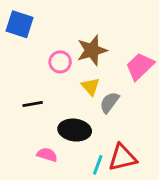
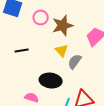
pink circle: (60, 62) -> (41, 18), moved
black line: (33, 104) -> (22, 51), moved

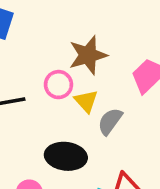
pink circle: (41, 18) -> (58, 85), moved

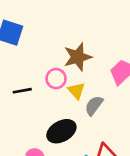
black ellipse: (66, 156) -> (61, 131), turned -36

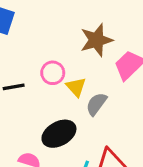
brown star: (78, 57) -> (96, 40), moved

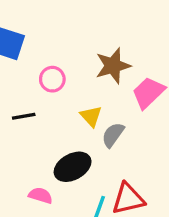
pink circle: (53, 73) -> (52, 79), moved

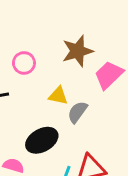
yellow triangle: (91, 116) -> (58, 96), turned -36

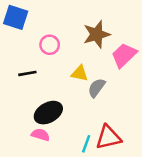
black ellipse: (42, 140) -> (48, 113), moved

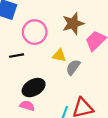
pink circle: (50, 45) -> (35, 32), size x1.5

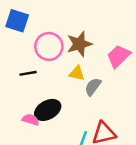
brown star: (73, 24) -> (79, 44), moved
pink semicircle: (27, 106) -> (31, 120), moved

